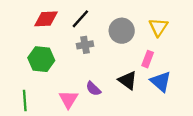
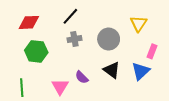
red diamond: (46, 19) -> (29, 22), moved
gray circle: (122, 31) -> (109, 39), moved
pink rectangle: (148, 59) -> (152, 51), moved
blue triangle: (161, 82) -> (141, 71), turned 36

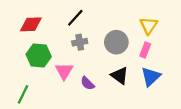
pink rectangle: (152, 51) -> (145, 50), moved
pink triangle: (60, 87) -> (64, 71), moved
green line: (22, 88) -> (23, 94), turned 30

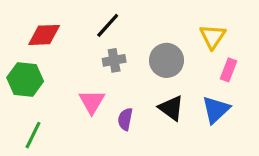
pink rectangle: (145, 50) -> (228, 70), moved
green hexagon: (39, 56) -> (25, 79), moved
purple semicircle: (87, 83) -> (125, 119), turned 56

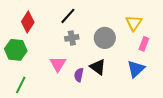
red diamond: (44, 35) -> (28, 22), turned -55
black triangle: (171, 108) -> (98, 67), moved

